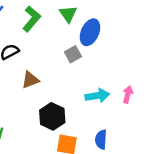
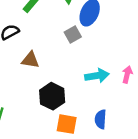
brown triangle: (30, 80) -> (30, 60), turned 30

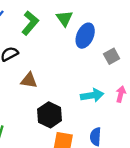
gray square: (73, 35) -> (112, 56), moved

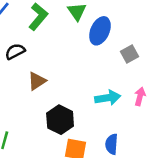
brown triangle: (29, 80) -> (37, 81), turned -42

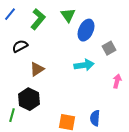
cyan arrow: (108, 98) -> (84, 65), moved
black hexagon: (60, 120) -> (29, 99), moved

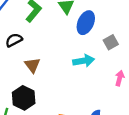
brown triangle: (37, 69) -> (32, 65), turned -35

